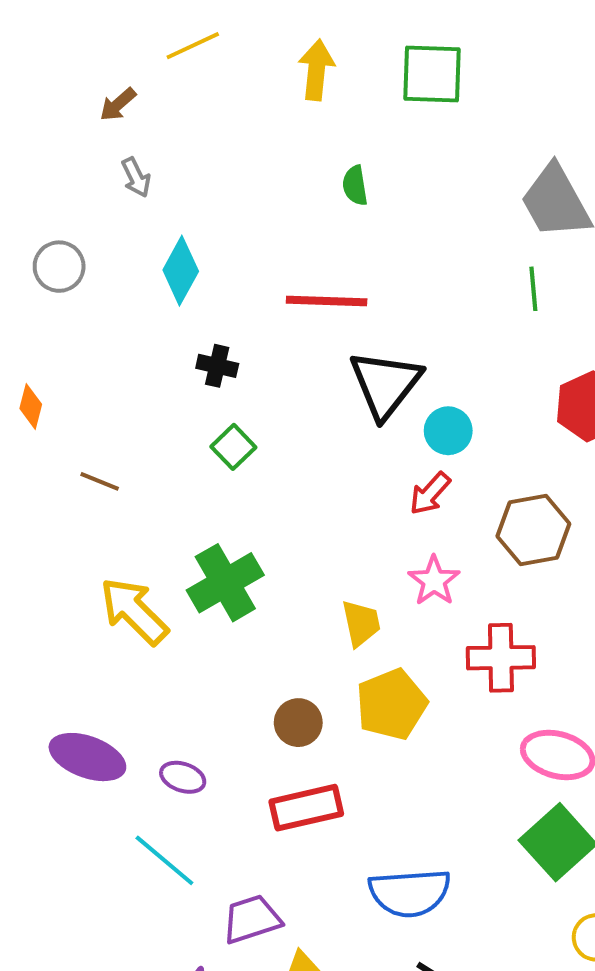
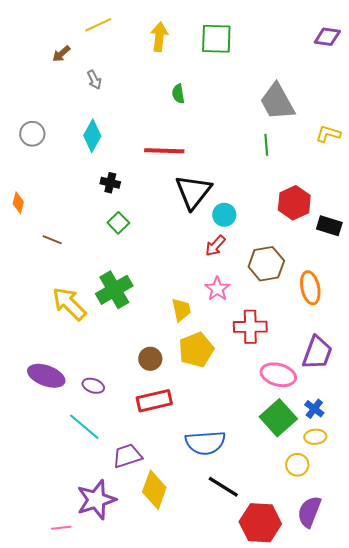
gray arrow: (136, 177) -> (94, 80), moved

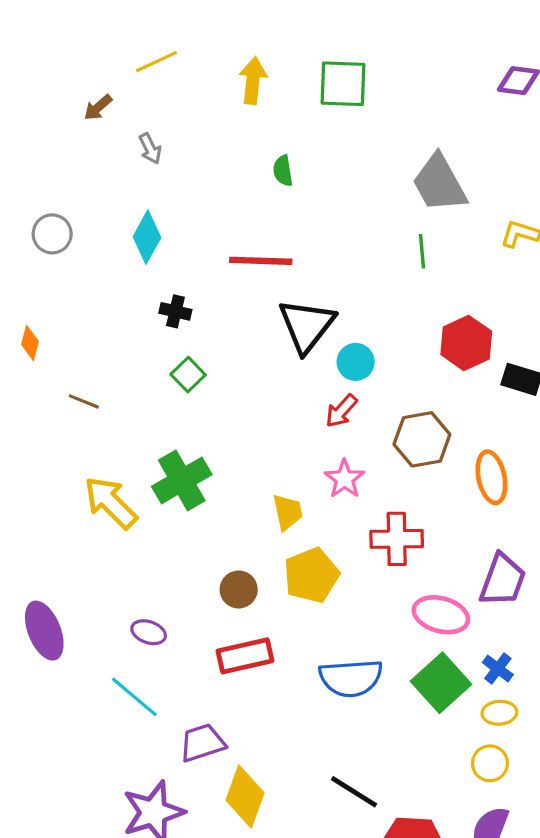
purple ellipse: (46, 376) -> (44, 631), moved, turned 48
blue semicircle: (205, 443) -> (351, 678), moved
yellow circle: (297, 465) -> (490, 763), moved

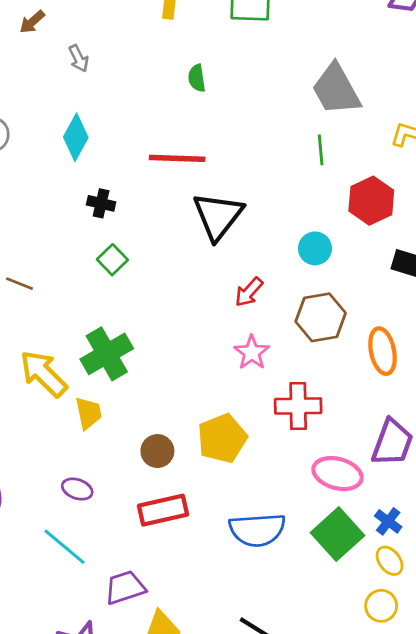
red hexagon: (466, 343) -> (371, 201), moved
cyan circle: (356, 362) -> (315, 248), moved
yellow trapezoid: (288, 512) -> (88, 413), moved
yellow ellipse: (499, 713) -> (390, 561), turned 56

